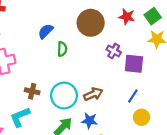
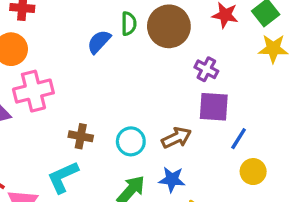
green semicircle: (62, 49) -> (129, 24), moved
purple square: (134, 64) -> (214, 107), moved
cyan circle: (64, 96) -> (131, 141), size x0.7

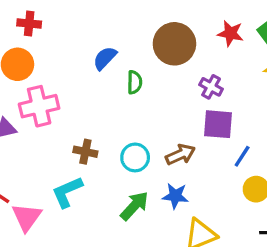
green semicircle: (129, 24) -> (135, 82), moved

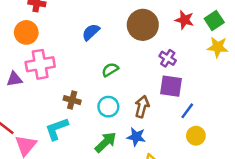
green semicircle: (135, 82) -> (110, 70), moved, turned -126
brown arrow: (180, 155) -> (142, 107), turned -55

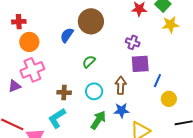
brown circle: (143, 25) -> (91, 21), moved
orange circle: (26, 32) -> (29, 42), moved

